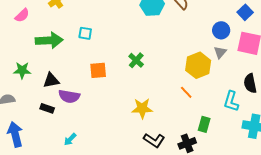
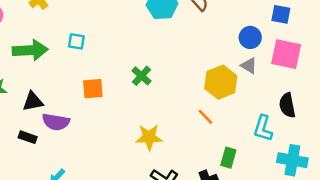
blue square: (245, 12) -> (281, 14), turned -35
gray triangle: (220, 52) -> (249, 66), turned -40

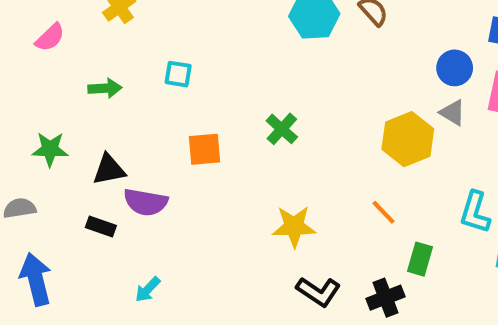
green arrow: (30, 50) -> (105, 88), size x0.6
orange line: (205, 117) -> (383, 212), moved

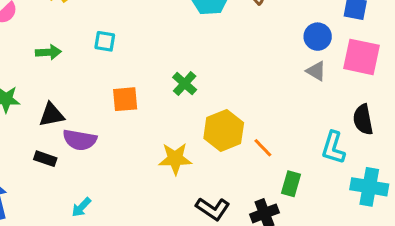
yellow hexagon: (408, 139) -> (224, 131), moved
yellow star: (294, 226) -> (175, 159), moved

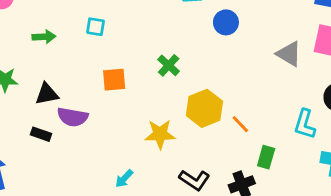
blue circle: (318, 37) -> (226, 22), moved
gray triangle: (316, 71) -> (289, 54), size x1.4
cyan arrow: (81, 207) -> (124, 179), moved

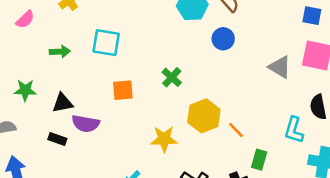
cyan square: (96, 27) -> (106, 43), size x1.6

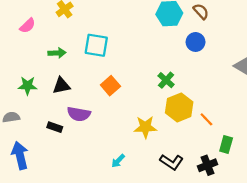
green cross: (172, 77) -> (166, 80), moved
orange square: (123, 90) -> (110, 86), turned -36
black triangle: (62, 103) -> (61, 86), moved

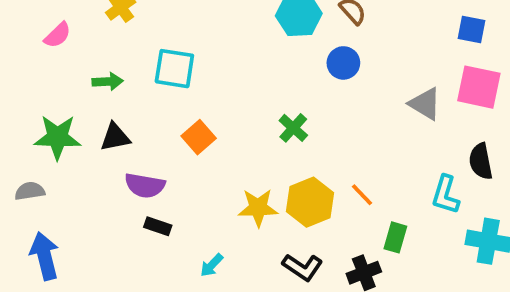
green star: (28, 86) -> (58, 137), size x1.4
yellow hexagon: (179, 107) -> (310, 202), moved
black rectangle: (55, 127) -> (158, 226), moved

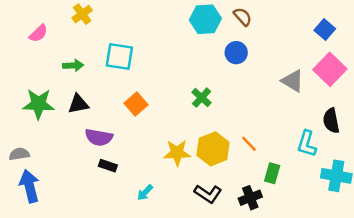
blue square: (471, 30) -> (325, 30), turned 30
pink square: (479, 87) -> (330, 69), turned 32
gray semicircle: (30, 191) -> (19, 154), moved

